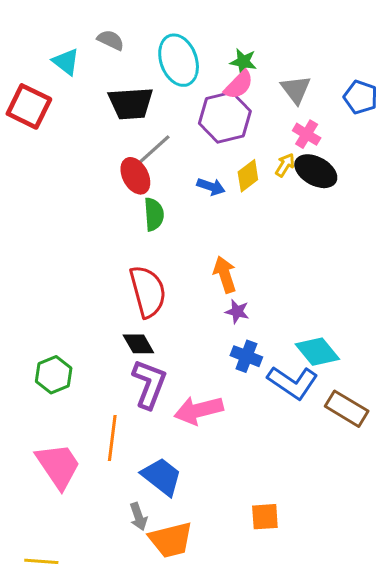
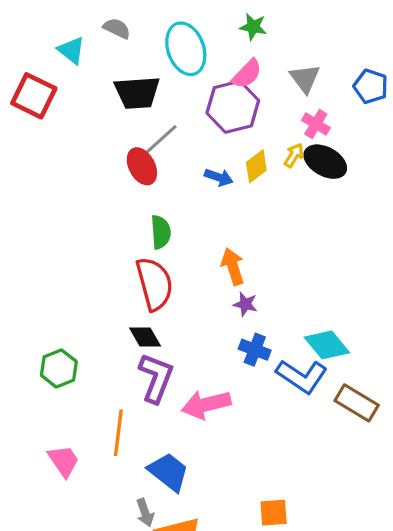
green star: (243, 62) -> (253, 27), moved
green semicircle: (154, 214) -> (161, 232), moved
pink trapezoid: (58, 466) -> (64, 461), size x0.7

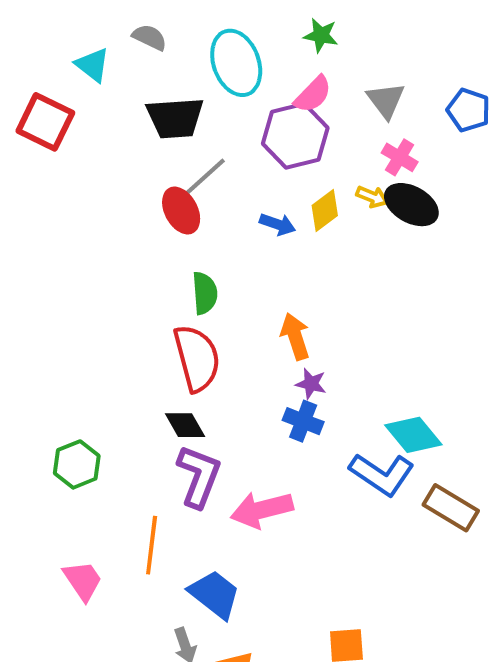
yellow arrow: (294, 155) -> (372, 197), turned 80
blue cross: (255, 350) -> (303, 421), moved

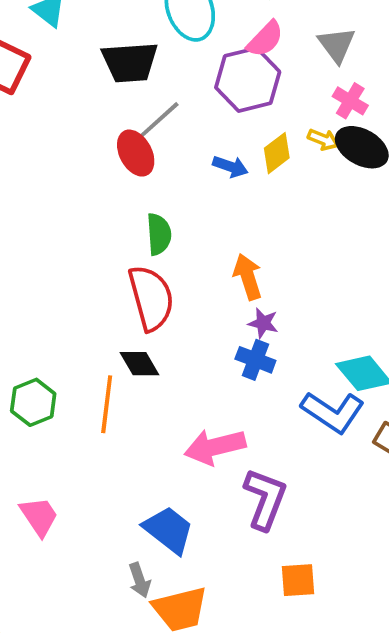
purple L-shape: (199, 476) -> (265, 499), moved
orange line: (152, 545) -> (107, 404), moved

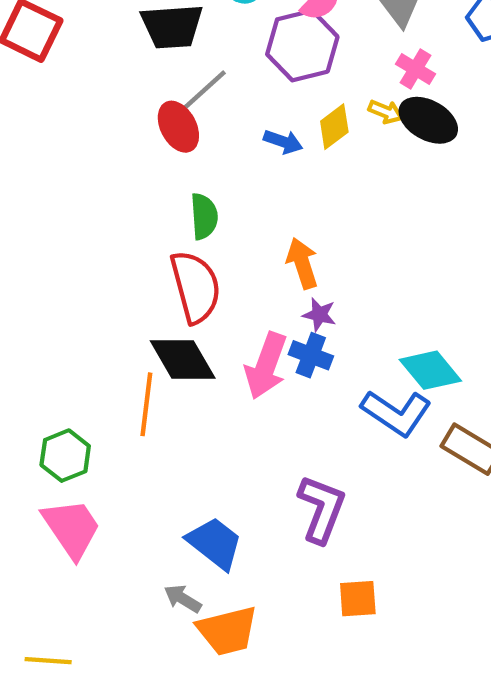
black diamond: (140, 364) -> (183, 359), size x1.5
green hexagon: (33, 402) -> (65, 456), moved
pink arrow: (215, 447) -> (266, 366), moved, turned -56
pink trapezoid: (39, 516) -> (72, 528), size x1.4
gray arrow: (140, 580) -> (183, 599), turned 140

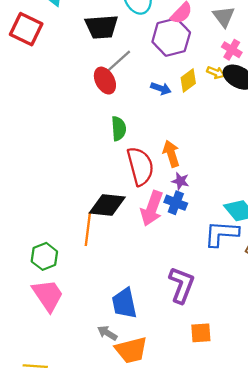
red semicircle: (196, 287) -> (140, 166), moved
black diamond: (183, 359) -> (107, 205), turned -54
blue L-shape: (396, 413) -> (221, 234), turned 150
blue trapezoid: (215, 543) -> (124, 303), turned -140

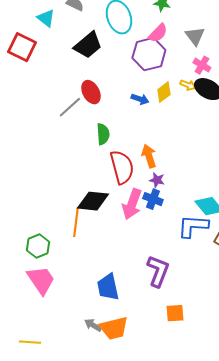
black trapezoid: (102, 27) -> (88, 45), turned -36
gray line: (119, 61) -> (70, 107), moved
gray arrow: (107, 333) -> (93, 325), moved

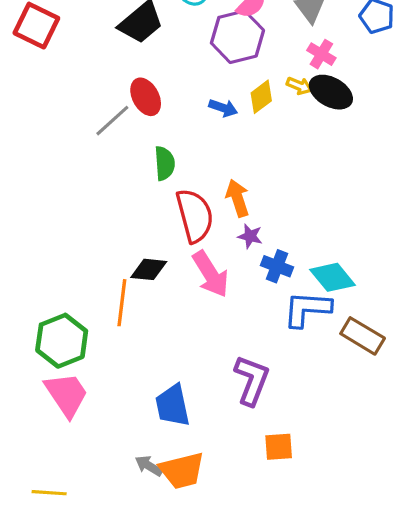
blue cross: (153, 199) -> (277, 266), moved
black diamond: (93, 201) -> (149, 269), size x0.7
pink arrow: (132, 204) -> (211, 274), turned -52
green hexagon: (38, 246) -> (62, 341), size x1.4

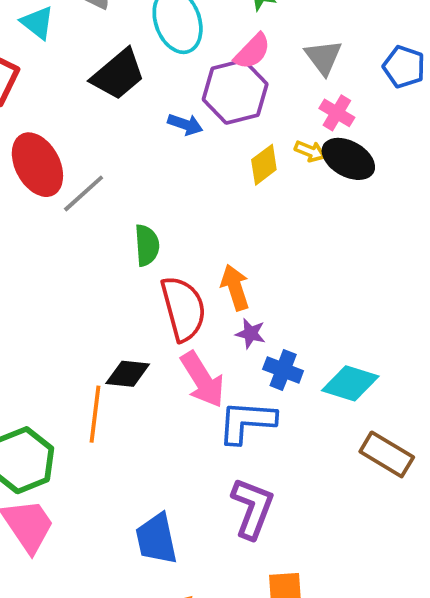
red ellipse: (146, 97) -> (37, 165), moved, size x1.4
blue arrow: (223, 108) -> (185, 124), moved
cyan diamond: (332, 277) -> (350, 383), turned -33
blue L-shape: (307, 309) -> (247, 422), moved

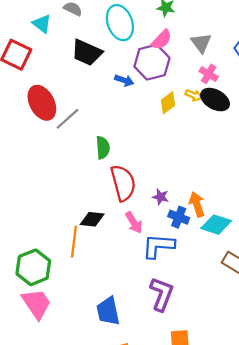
black trapezoid: (118, 74) -> (87, 53), turned 64
orange arrow: (235, 287) -> (197, 204), moved
pink arrow: (203, 380) -> (134, 222), size x0.7

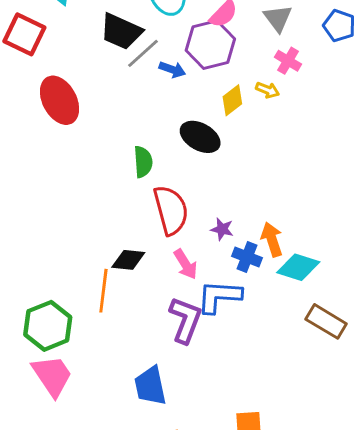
black ellipse: (215, 100) -> (200, 137), moved
gray line: (68, 119) -> (143, 53), moved
purple L-shape: (162, 294) -> (185, 320), moved

